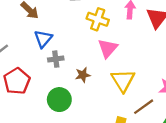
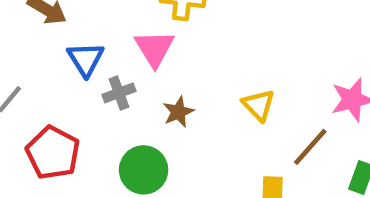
pink triangle: (108, 48) -> (154, 48), moved
yellow triangle: (123, 80) -> (259, 105), size x0.7

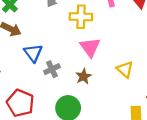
pink triangle: (154, 48) -> (90, 47), moved

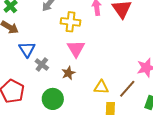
gray cross: (52, 69) -> (42, 65), turned -32
yellow triangle: (125, 69) -> (101, 87), moved, turned -42

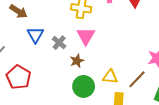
gray cross: (42, 65) -> (59, 43), moved
green circle: (53, 99) -> (84, 86), moved

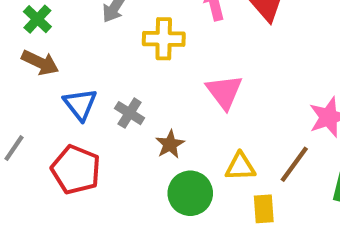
pink triangle: (86, 36) -> (224, 92), moved
red pentagon: (19, 77) -> (76, 170), moved

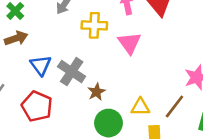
brown arrow: (40, 63) -> (16, 38), turned -45
pink triangle: (224, 92) -> (129, 43), moved
gray cross: (130, 113) -> (72, 72), size x1.5

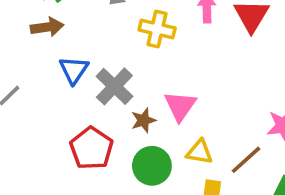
pink triangle: (129, 43) -> (180, 106), moved
red pentagon: (37, 106) -> (91, 148), moved

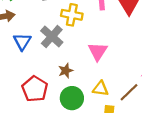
gray cross: (114, 86) -> (52, 37), moved
pink triangle: (180, 106) -> (98, 51), moved

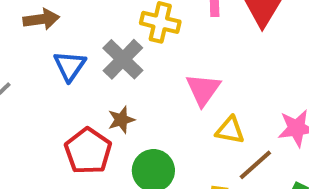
brown star: (66, 71) -> (121, 120), moved
yellow triangle: (101, 89) -> (230, 130), moved

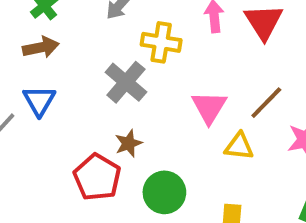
blue triangle: (70, 66) -> (39, 101), moved
brown line: (255, 165) -> (266, 103), moved

